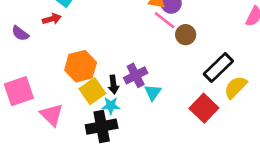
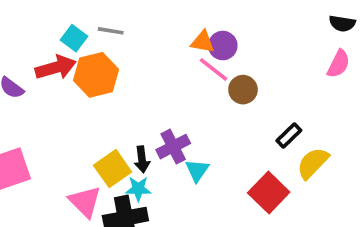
red arrow: (52, 19) -> (56, 68), size x1.5
orange hexagon: (81, 66) -> (96, 75), moved
black rectangle: (218, 67) -> (289, 136), size x0.6
pink triangle: (52, 115) -> (85, 202), moved

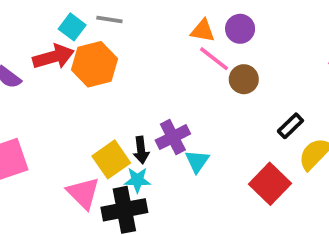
purple circle: (223, 46) -> (240, 29), moved

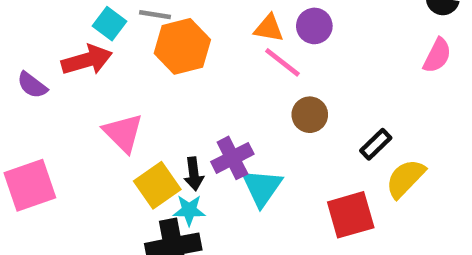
orange hexagon: (94, 64) -> (182, 46), moved
brown circle: (244, 79) -> (310, 115), moved
cyan triangle: (197, 161) -> (262, 188), size x1.4
red square: (270, 184) -> (351, 215), turned 30
pink triangle: (83, 193) -> (123, 133), moved

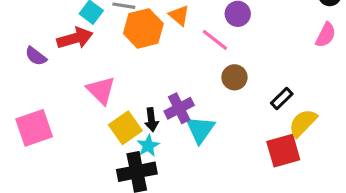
orange triangle: (269, 28) -> (179, 15), moved, turned 30
cyan star: (189, 210) -> (148, 146), turned -30
red square: (351, 215) -> (283, 151), moved

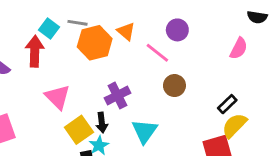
pink semicircle: (326, 35) -> (239, 48), moved
red arrow: (75, 38) -> (35, 51), turned -72
black rectangle: (282, 98) -> (227, 104), moved
purple cross: (179, 108) -> (117, 96), moved

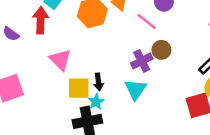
purple cross: (117, 96) -> (142, 61), moved
yellow square: (79, 130) -> (79, 88), turned 35

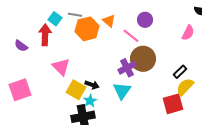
brown circle: (161, 50) -> (143, 59), size x1.6
black arrow: (99, 82) -> (92, 85), turned -64
yellow square: (79, 88) -> (76, 90), turned 30

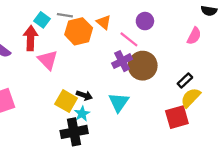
pink triangle: (61, 67) -> (48, 60), moved
purple cross: (127, 68) -> (122, 61), moved

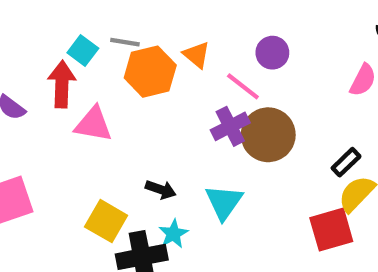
pink triangle: (48, 60) -> (93, 124), turned -35
yellow square: (66, 101) -> (106, 221), moved
cyan star: (82, 114) -> (173, 234), moved

